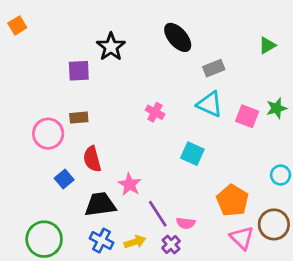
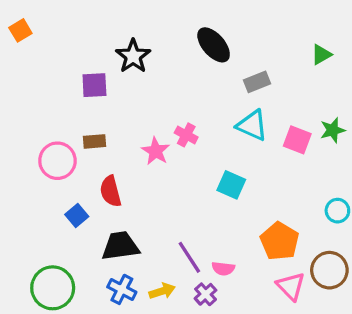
pink star: (130, 184) -> (156, 151), moved

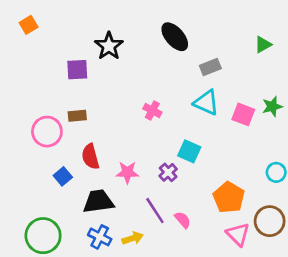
orange square: (20, 30) -> (29, 25), moved
pink star: (156, 151) -> (127, 172), moved, turned -30
pink semicircle: (223, 269) -> (183, 220), turned -138
purple cross: (206, 294) -> (168, 172), moved

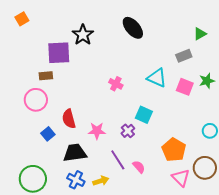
gray rectangle: (210, 67) -> (184, 56), moved
purple square: (77, 70) -> (59, 53), size x1.4
brown rectangle: (77, 116) -> (46, 76), moved

